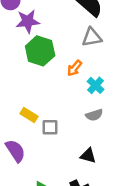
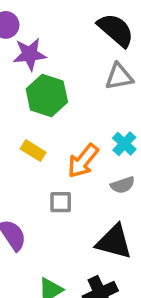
orange arrow: (75, 68) -> (83, 161), moved, size x1.5
yellow rectangle: (29, 115) -> (33, 151), moved
black triangle: (88, 156) -> (114, 242), size x1.6

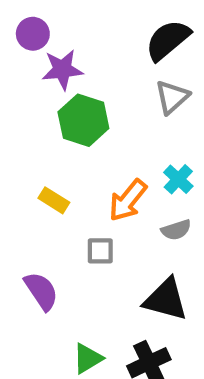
black semicircle: (116, 30) -> (168, 40), turned -81
gray triangle: (119, 77) -> (172, 97), turned -32
yellow rectangle: (33, 151) -> (54, 200), moved

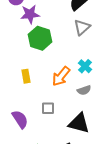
yellow rectangle: (54, 200) -> (26, 76), turned 48
gray square: (100, 251) -> (48, 108), moved

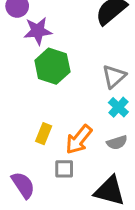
gray triangle: (82, 27) -> (114, 76), moved
yellow rectangle: (26, 76) -> (44, 134), moved, turned 32
orange arrow: (61, 76) -> (79, 140), moved

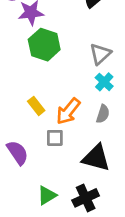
yellow rectangle: (44, 134) -> (36, 106), turned -60
gray semicircle: (117, 142) -> (103, 114), turned -54

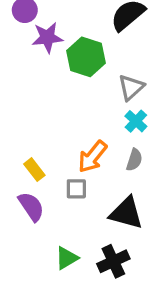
green hexagon: (44, 45) -> (86, 57), moved
yellow rectangle: (36, 106) -> (34, 170), moved

